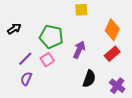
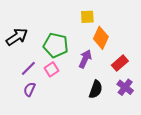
black arrow: (14, 29) -> (17, 37), size x1.5
orange diamond: (112, 30) -> (101, 38), moved
purple cross: (117, 86) -> (125, 87), moved

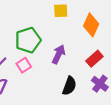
orange diamond: (101, 38) -> (91, 25), moved
green pentagon: (56, 45) -> (28, 40), turned -30

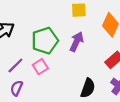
purple arrow: (59, 54) -> (77, 42), moved

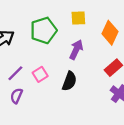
green pentagon: (45, 41) -> (44, 30), moved
black semicircle: (88, 88) -> (69, 81), moved

